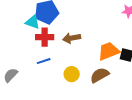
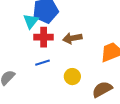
cyan triangle: (33, 22) -> (31, 21), turned 49
brown semicircle: (100, 75) -> (102, 89), moved

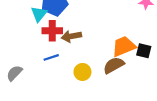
brown arrow: (72, 38) -> (71, 36), moved
brown semicircle: (102, 89) -> (114, 65), moved

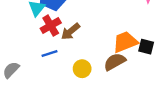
red cross: (52, 31) -> (51, 26), turned -30
brown arrow: (71, 36) -> (70, 31), turned -30

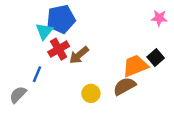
black square: (146, 47) -> (156, 57), moved, turned 35
blue line: (49, 54) -> (37, 74), moved, turned -49

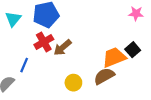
cyan triangle: (44, 31) -> (13, 19), moved

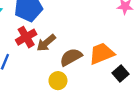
black square: (133, 50) -> (120, 74), moved
brown semicircle: (104, 76) -> (71, 57), moved

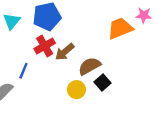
orange trapezoid: (102, 54) -> (120, 28), moved
black square: (120, 74) -> (102, 83), moved

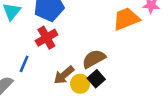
brown arrow: (65, 52) -> (64, 75), moved
black square: (102, 83) -> (96, 79), moved

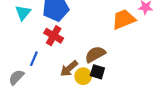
red cross: (46, 38) -> (54, 36), turned -30
black square: (96, 79) -> (97, 72), turned -32

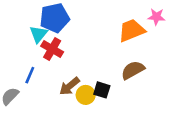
cyan triangle: (23, 13) -> (38, 34), moved
brown semicircle: (95, 54) -> (133, 70), moved

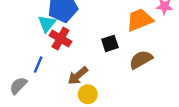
black square: (102, 90) -> (110, 43), moved, turned -35
yellow circle: (86, 95) -> (88, 94), moved

